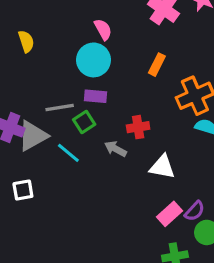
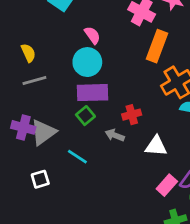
orange rectangle: (157, 65) -> (157, 46), moved, size x1.6
purple rectangle: (95, 96) -> (92, 93), size x1.6
gray line: (60, 108) -> (34, 81), moved
cyan line: (68, 153) -> (77, 157), moved

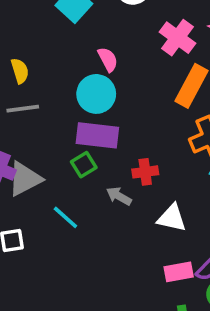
pink rectangle: (167, 185) -> (179, 272), turned 30

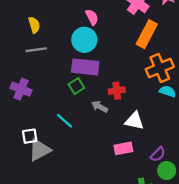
gray triangle: (25, 179) -> (40, 150), moved
pink rectangle: (179, 272) -> (123, 148), moved

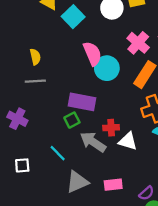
pink semicircle: (92, 17) -> (92, 54), size x1.5
cyan circle: (84, 40) -> (107, 68), moved
gray arrow: (100, 107) -> (93, 142), size x1.6
white triangle: (134, 121) -> (128, 141), moved
gray triangle: (40, 150) -> (77, 182), moved

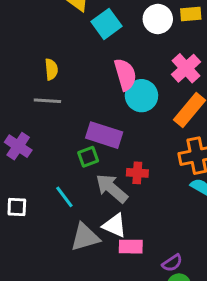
white triangle: (128, 141) -> (114, 225), moved

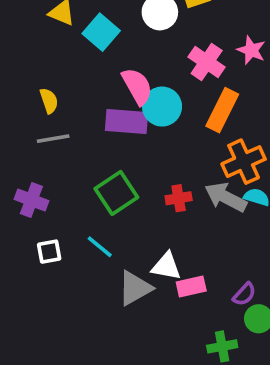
purple rectangle: (104, 135) -> (127, 121), moved
green square: (88, 157) -> (116, 193), size x1.6
gray arrow: (112, 188) -> (226, 197), moved
white square: (17, 207) -> (49, 252), moved

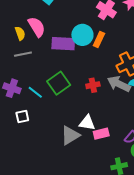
pink semicircle: (137, 86) -> (37, 27), moved
orange rectangle: (222, 110) -> (99, 39), moved, size x0.7
cyan line: (100, 247) -> (35, 92), moved

